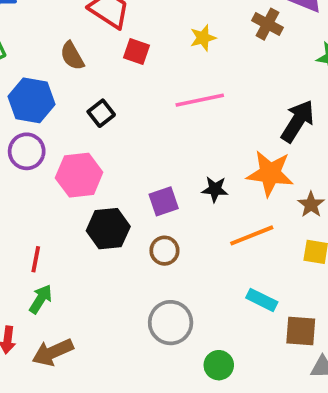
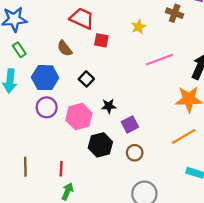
pink line: (200, 100) -> (159, 60), moved
black star: (215, 189) -> (109, 106), moved

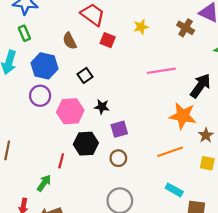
yellow star: (139, 27) -> (141, 27), moved
red line: (61, 169) -> (61, 161), moved

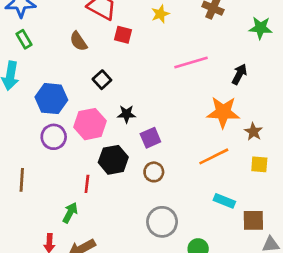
blue hexagon: (44, 66) -> (51, 99), moved
black arrow: (200, 86) -> (239, 74), size x0.7
purple circle: (40, 96) -> (54, 137), moved

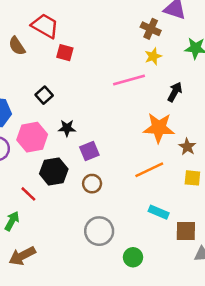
yellow star: (160, 14) -> (153, 56), moved
brown semicircle: (78, 41) -> (17, 46), moved
red line: (87, 184) -> (28, 194), turned -54

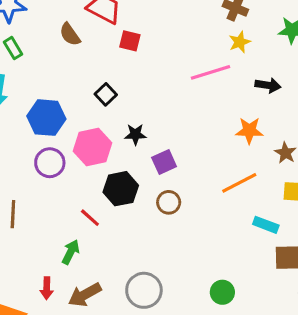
black arrow: (175, 92) -> (268, 85), turned 72
orange star: (159, 128) -> (249, 131), size x0.7
cyan rectangle: (159, 212) -> (266, 225), moved
gray circle: (99, 231) -> (144, 290), moved

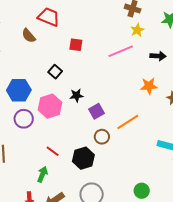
red square: (130, 41) -> (76, 45), moved
orange line: (239, 183) -> (128, 122), moved
black hexagon: (121, 189) -> (83, 158), moved

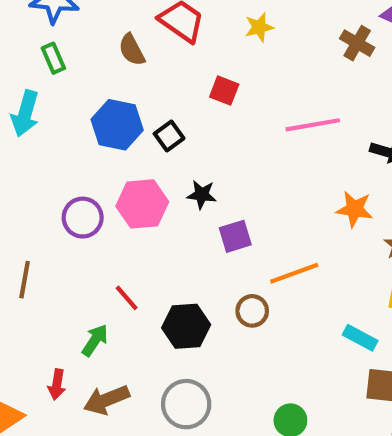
yellow star: (137, 30) -> (259, 27), moved
blue hexagon: (19, 90) -> (117, 125), moved
brown circle: (102, 137) -> (252, 311), moved

